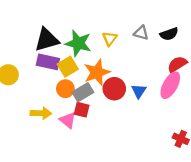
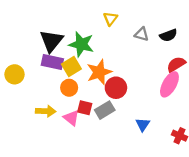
yellow triangle: (110, 39) -> (110, 19), moved
black triangle: (47, 40) -> (51, 41), turned -35
blue triangle: (139, 91) -> (143, 125), moved
gray rectangle: (83, 92) -> (105, 110), moved

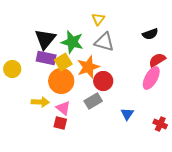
gray triangle: (142, 34) -> (104, 42), moved, size x1.5
orange circle: (69, 88) -> (61, 81), size x1.6
red square: (85, 108) -> (60, 123), moved

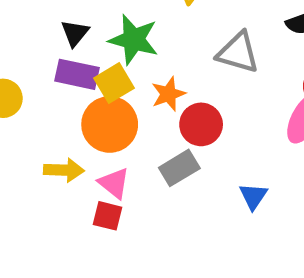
black triangle: (45, 39) -> (75, 33), size x0.6
gray triangle: (104, 42) -> (238, 53), moved
orange star: (88, 67) -> (168, 94), size x0.7

